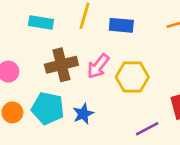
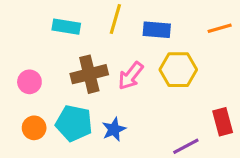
yellow hexagon: (132, 77) -> (178, 70), moved

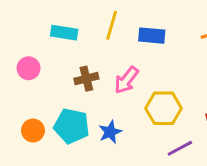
yellow hexagon: (178, 70) -> (164, 108), moved
brown cross: (89, 74) -> (86, 79), size x0.7
pink circle: (29, 82) -> (29, 68), moved

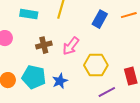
blue rectangle: (152, 36) -> (100, 19), moved, turned -66

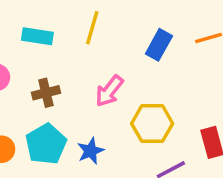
brown cross: (44, 45) -> (46, 93), moved
cyan pentagon: (34, 77) -> (46, 144), turned 30

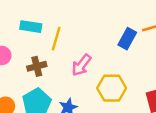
yellow line: (92, 28) -> (56, 39), moved
blue rectangle: (159, 45) -> (127, 39), moved

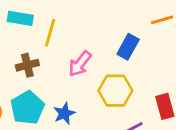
blue rectangle: (127, 39) -> (128, 47), moved

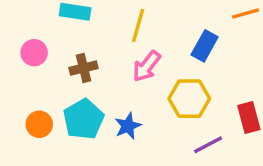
yellow line: (50, 33) -> (138, 25), moved

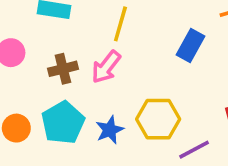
pink arrow: (147, 66) -> (106, 67), moved
yellow hexagon: (189, 99) -> (158, 119), moved

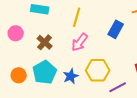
pink arrow: (106, 67) -> (80, 42), moved
brown cross: (63, 69) -> (45, 42), turned -35

